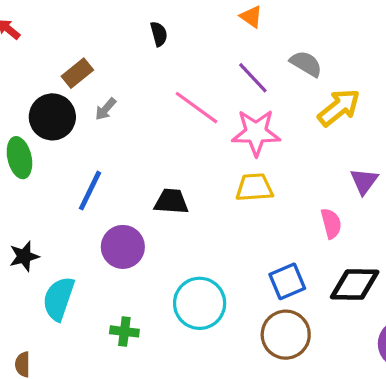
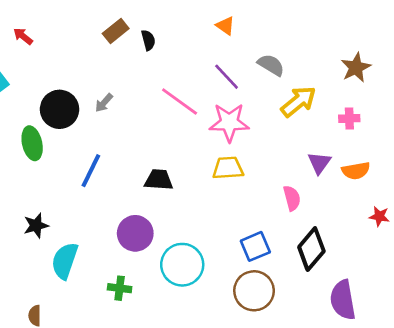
brown rectangle: (77, 73) -> (116, 31), moved
purple circle: (123, 247) -> (135, 233), moved
black diamond: (355, 285) -> (311, 249), turned -51

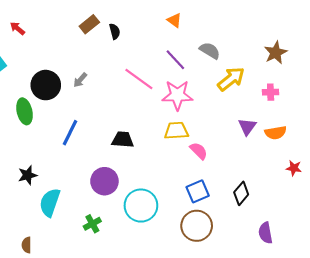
pink semicircle: (292, 198) -> (199, 151), moved, turned -30
black diamond: (311, 249) -> (241, 193), size x0.7
green cross: (120, 288) -> (92, 224), turned -36
purple semicircle: (343, 300) -> (265, 233), size x0.7

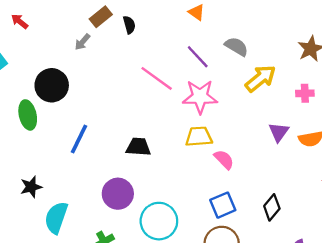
gray arrow: (80, 80) -> (82, 42), moved

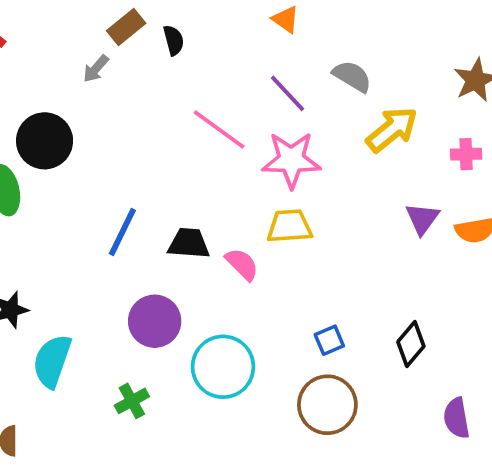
blue line: (79, 139) -> (122, 232), moved
pink semicircle: (224, 159) -> (242, 264), moved
blue square: (223, 205) -> (329, 340), size x0.7

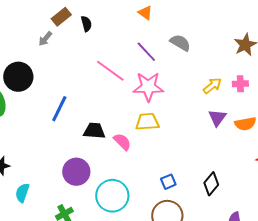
yellow arrow: (392, 129) -> (212, 86), moved, size x0.7
blue line: (122, 232) -> (59, 109), moved
cyan semicircle: (52, 361) -> (22, 193), size x0.7

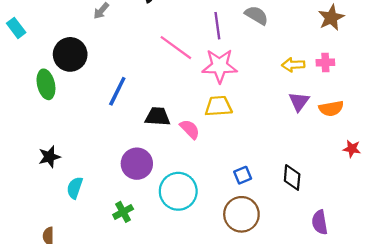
purple line: (146, 52) -> (217, 26), turned 35
yellow arrow: (212, 86) -> (293, 65), turned -144
black diamond: (211, 184) -> (292, 177), turned -35

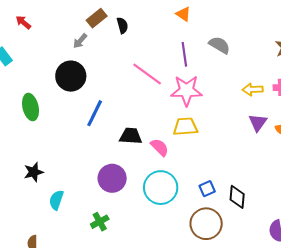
black circle: (70, 54) -> (71, 76), moved
black diamond: (292, 177) -> (237, 197), moved
cyan circle: (178, 191) -> (161, 188), moved

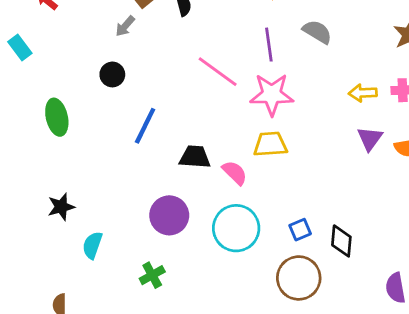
black circle: (71, 76) -> (112, 74), size x0.6

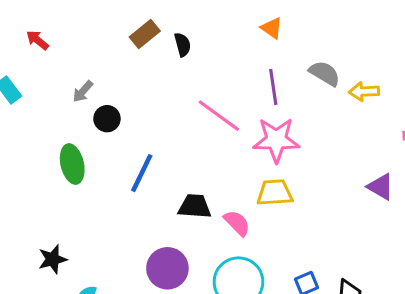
gray arrow: (125, 26) -> (83, 91), moved
yellow arrow: (363, 93) -> (364, 91), moved
green ellipse: (57, 117) -> (72, 164), moved
purple triangle: (370, 139) -> (381, 187), turned -36

